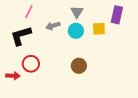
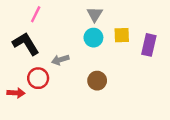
purple rectangle: (117, 15) -> (149, 45), moved
gray arrow: (53, 26) -> (60, 60), moved
black L-shape: (21, 36) -> (26, 44), turned 75

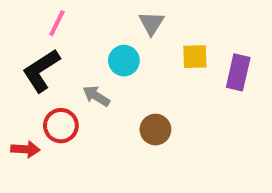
cyan circle: (93, 38) -> (124, 61), moved
black L-shape: (26, 44) -> (41, 70), turned -92
gray arrow: (60, 60) -> (96, 96), turned 49

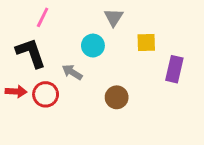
black L-shape: (41, 70) -> (31, 53), turned 104
purple rectangle: (238, 72) -> (174, 69), moved
red arrow: (25, 149) -> (16, 91), moved

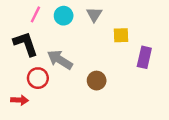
cyan circle: (93, 46) -> (64, 16), moved
gray arrow: (72, 72) -> (60, 60), size x1.5
red arrow: (16, 91) -> (19, 100), moved

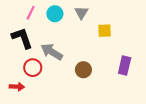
purple rectangle: (144, 57) -> (125, 65), moved

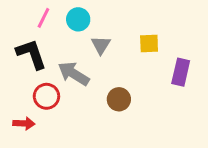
gray triangle: (81, 13) -> (101, 45), moved
purple rectangle: (125, 65) -> (181, 72), moved

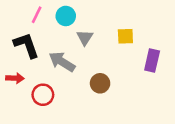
red circle: (46, 96) -> (43, 95), moved
red arrow: (24, 123) -> (15, 78), moved

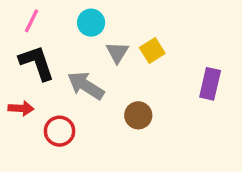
pink line: (37, 15) -> (32, 21), moved
yellow square: (125, 36) -> (152, 51), moved, turned -30

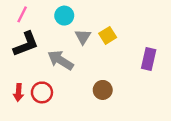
black L-shape: (37, 63) -> (26, 44), turned 88
red arrow: (21, 108) -> (18, 92), moved, turned 91
brown circle: (138, 115) -> (103, 90), moved

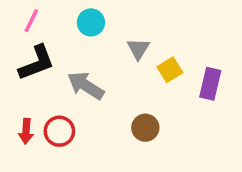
yellow square: (108, 35) -> (170, 70), moved
gray triangle: (83, 37) -> (138, 49), moved

